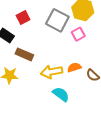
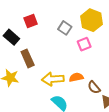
gray square: (57, 20) -> (65, 28), size x0.6
brown rectangle: (24, 54) -> (28, 58), turned 36

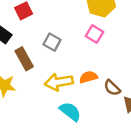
gray square: (65, 28) -> (52, 42), moved
pink square: (84, 44) -> (95, 34), turned -32

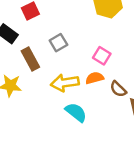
pink square: (95, 34) -> (102, 56), moved
gray square: (52, 42) -> (58, 43), turned 30

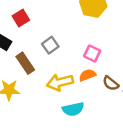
cyan semicircle: (76, 112) -> (73, 109), turned 135

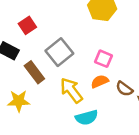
gray square: (50, 45) -> (59, 52), size x1.5
yellow arrow: (60, 82) -> (71, 90), turned 70

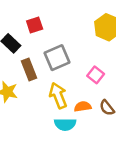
orange semicircle: (100, 81) -> (83, 107), moved

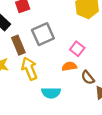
yellow arrow: (58, 96) -> (29, 69), moved
orange semicircle: (83, 107) -> (69, 66), moved

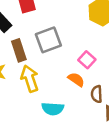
orange semicircle: (69, 66) -> (76, 80), turned 40
brown semicircle: (88, 78) -> (97, 94), turned 32

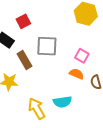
gray square: (48, 40) -> (47, 46), turned 35
yellow arrow: (30, 79) -> (37, 109), moved

